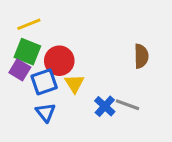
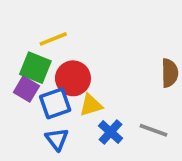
yellow line: (29, 24) -> (53, 39), moved
yellow triangle: (74, 83) -> (91, 105), turned 45
blue cross: (105, 106) -> (111, 132), moved

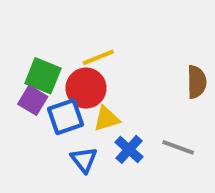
yellow line: (53, 39) -> (98, 57), moved
blue triangle: (57, 139) -> (84, 160), moved

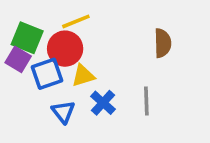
gray line: (178, 147) -> (146, 101), turned 68

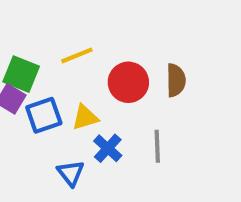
red circle: (65, 49) -> (128, 82), moved
blue triangle: (63, 112) -> (71, 173), moved

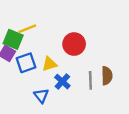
yellow line: (77, 55) -> (27, 29), moved
brown semicircle: (176, 80) -> (107, 76), moved

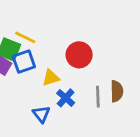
yellow line: (27, 29) -> (25, 37), turned 48
blue square: (26, 63) -> (24, 62), moved

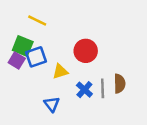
yellow line: (25, 37) -> (37, 21), moved
blue cross: (66, 98) -> (84, 90), moved

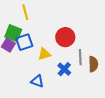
yellow line: (37, 21) -> (25, 12), turned 49
gray line: (103, 88) -> (80, 57), moved
blue triangle: (52, 104) -> (37, 81), turned -32

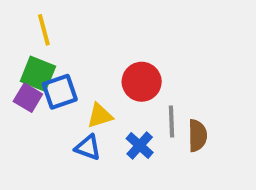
yellow line: (25, 12) -> (44, 30), moved
blue triangle: (37, 81) -> (88, 148), moved

